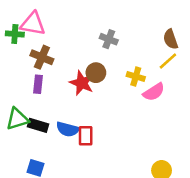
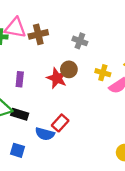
brown cross: (42, 57) -> (38, 34), moved, turned -36
blue semicircle: (68, 129) -> (45, 134), moved
red rectangle: (86, 136) -> (60, 123), turned 42

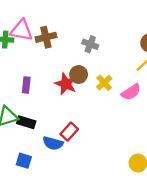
yellow cross: (103, 73) -> (104, 83), moved, turned 32

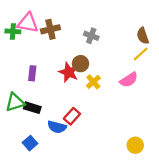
yellow cross: (104, 83) -> (93, 82), moved
blue square: (24, 161) -> (30, 143), turned 32

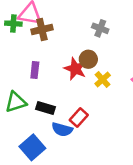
brown cross: (50, 29) -> (42, 29), moved
black rectangle: (32, 108) -> (46, 108), moved
blue square: (30, 143) -> (32, 147), size x1.5

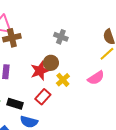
red star: (75, 69) -> (40, 71), turned 30
red rectangle: (79, 118) -> (43, 97), moved

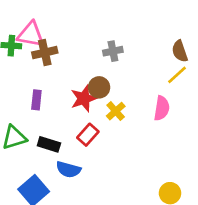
gray cross: (61, 37) -> (113, 51), turned -32
pink semicircle: (96, 78) -> (162, 108), turned -48

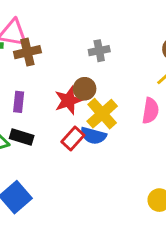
yellow cross: (116, 111) -> (102, 114), size x1.5
black rectangle: (49, 144) -> (22, 137), moved
blue semicircle: (68, 169) -> (93, 136), moved

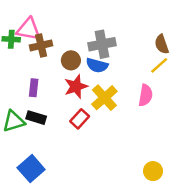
gray cross: (99, 51) -> (102, 44), size x1.5
brown circle: (85, 89) -> (71, 60), moved
blue semicircle: (93, 136) -> (97, 65), moved

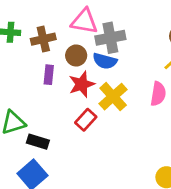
pink triangle: (29, 29) -> (84, 21), moved
purple rectangle: (34, 88) -> (49, 75), moved
black rectangle: (36, 118) -> (38, 142), moved

